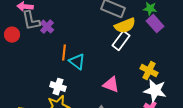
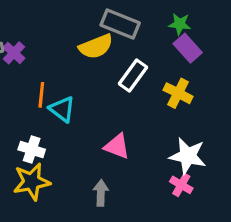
yellow semicircle: (125, 26) -> (96, 47), moved
yellow cross: (149, 71) -> (178, 93), moved

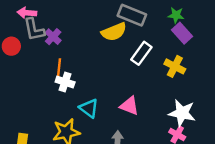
orange line: (41, 95) -> (59, 68), moved
cyan triangle: (62, 109) -> (89, 108), moved
white cross: (32, 149) -> (65, 82), moved

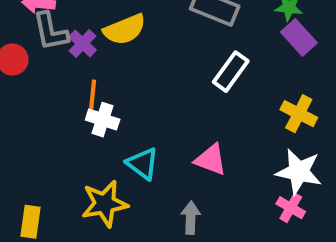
yellow semicircle: (114, 32) -> (125, 29), moved
yellow cross: (175, 66) -> (299, 114), moved

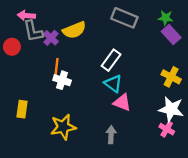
white rectangle: (231, 72) -> (111, 60), moved
cyan triangle: (143, 164) -> (113, 84), moved
yellow rectangle: (30, 222) -> (22, 109), moved

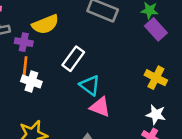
purple cross: (51, 38) -> (24, 42), moved, turned -32
white rectangle: (111, 60) -> (73, 59), moved
white star: (171, 109) -> (156, 115), size x0.7

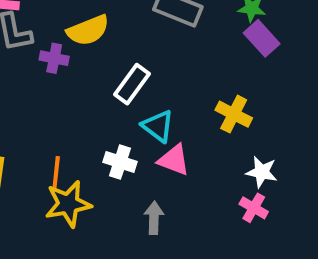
orange line: (25, 66) -> (56, 172), moved
yellow cross: (156, 78) -> (234, 114), moved
white cross: (31, 82) -> (120, 162), moved

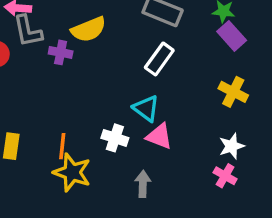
white rectangle: (132, 84) -> (159, 59), moved
yellow cross: (234, 114) -> (233, 92), moved
white star: (262, 172) -> (232, 146), turned -30
yellow star: (68, 204) -> (72, 172), turned 30

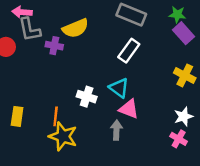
white cross: (115, 138) -> (87, 97), moved
gray arrow: (143, 184) -> (116, 130), moved

